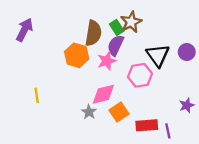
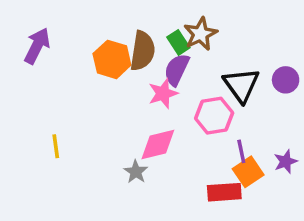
orange hexagon: (77, 55) -> (112, 59), moved
orange square: (119, 112) -> (248, 172), moved
purple line: (168, 131) -> (241, 151), moved

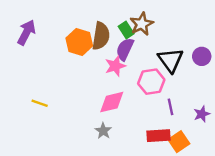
yellow line: (56, 146) -> (40, 103), turned -63
gray star: (136, 172) -> (103, 131), moved
orange square: (248, 172) -> (179, 142), moved

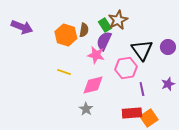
purple arrow: (26, 32) -> (22, 27), turned 85
brown semicircle: (101, 36) -> (84, 30), size x0.6
pink star: (115, 66) -> (96, 55), turned 30
yellow line: (40, 103) -> (64, 72), moved
purple star: (202, 114) -> (168, 84), moved

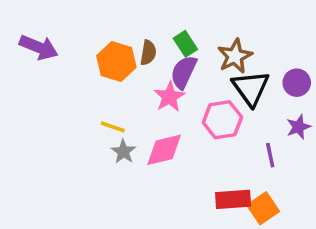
brown star: (118, 20) -> (235, 56), moved
pink star: (96, 55) -> (169, 97), turned 30
purple star: (168, 84) -> (298, 127), moved
purple line: (142, 89) -> (270, 155), moved
gray star: (86, 109) -> (123, 152), moved

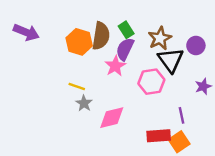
brown semicircle: (148, 53) -> (101, 36), size x1.6
purple circle: (297, 83) -> (196, 46), moved
pink diamond: (164, 150) -> (112, 118), moved
purple line: (270, 155) -> (181, 115), moved

